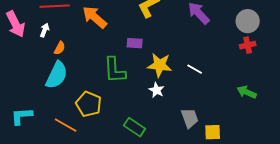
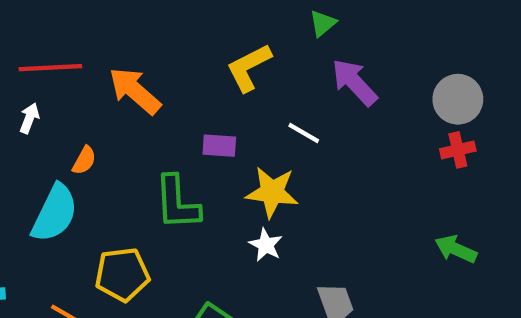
orange semicircle: (60, 48) -> (84, 160), moved
white line: (195, 69) -> (304, 133), moved
yellow pentagon: (89, 104) -> (122, 274), turned -30

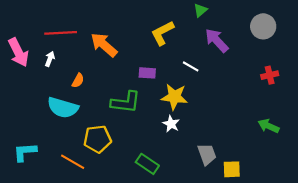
gray circle: (458, 99) -> (263, 26), moved
green L-shape: (177, 203) -> (126, 102), turned -80
cyan semicircle: (55, 213) -> (63, 108), turned 80

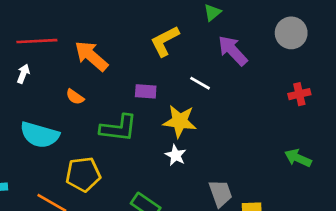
orange semicircle: (78, 81) -> (75, 97), moved, turned 96

